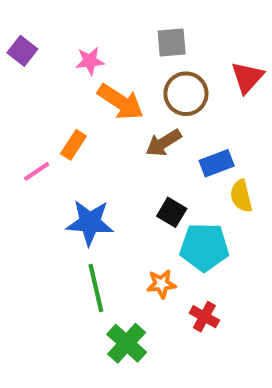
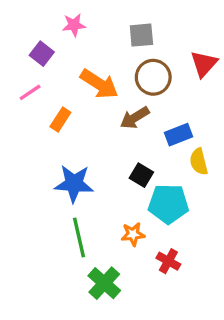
purple square: (22, 51) -> (42, 54), moved
pink star: (90, 61) -> (74, 25), moved
pink line: (37, 171) -> (30, 92), moved

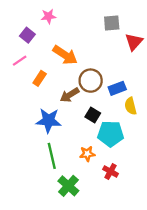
gray square: (141, 35) -> (112, 23), moved
brown circle: (153, 77) -> (91, 81), moved
brown arrow: (135, 118) -> (70, 95), moved

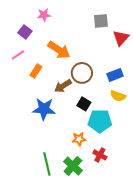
blue rectangle: (117, 88) -> (115, 75), moved
yellow semicircle: (131, 106) -> (118, 96), turned -56
green line: (52, 156) -> (47, 164), moved
green cross: (68, 186) -> (73, 166), moved

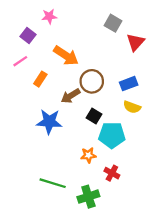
gray square: (101, 21) -> (113, 23), turned 35
green line: (47, 164) -> (53, 183), turned -60
green cross: (73, 166) -> (88, 197), moved, turned 30

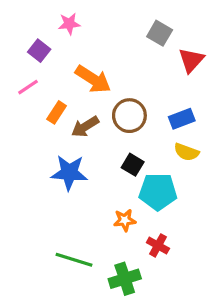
brown arrow: (70, 96) -> (85, 127), moved

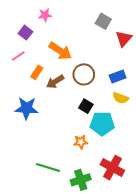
blue star: (69, 173) -> (26, 108), moved
red cross: (158, 245) -> (112, 168), moved, size x1.6

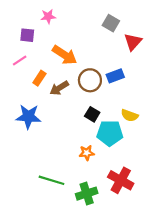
purple square: (25, 33) -> (27, 35), turned -32
blue rectangle: (118, 76) -> (115, 76), moved
yellow semicircle: (121, 98) -> (130, 115), moved

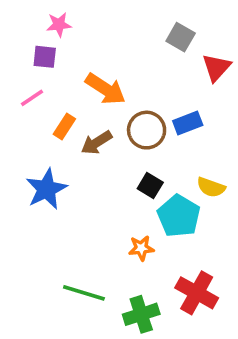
pink star: (48, 16) -> (59, 25), moved
blue star: (28, 117) -> (46, 189), turned -30
cyan pentagon: (110, 133) -> (179, 216), turned 30

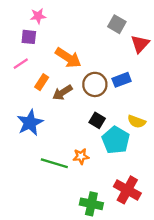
orange star: (141, 248) -> (81, 156), moved
green line: (84, 293) -> (54, 163), moved
green cross: (141, 314) -> (91, 204), turned 30

